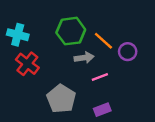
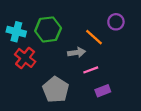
green hexagon: (71, 31) -> (48, 29), moved
purple circle: (128, 52) -> (116, 22), moved
purple rectangle: (102, 110) -> (103, 91), moved

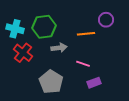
orange line: (94, 37) -> (86, 34), turned -48
gray arrow: (77, 52) -> (59, 48), moved
pink line: (91, 70) -> (83, 64), turned 40

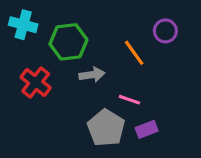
cyan cross: (15, 29) -> (23, 25), moved
orange line: (86, 34) -> (134, 53), turned 60
gray pentagon: (51, 82) -> (106, 128), moved

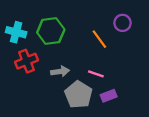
cyan cross: (23, 25) -> (16, 32), moved
gray arrow: (92, 75) -> (60, 71), moved
red cross: (36, 82) -> (27, 61), turned 30

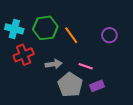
purple circle: (122, 23) -> (109, 35), moved
orange line: (99, 39) -> (71, 35), moved

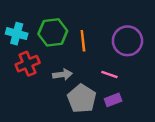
orange line: (71, 35) -> (83, 41), turned 30
purple circle: (109, 35) -> (127, 41), size x1.6
pink line: (86, 66) -> (109, 75), moved

